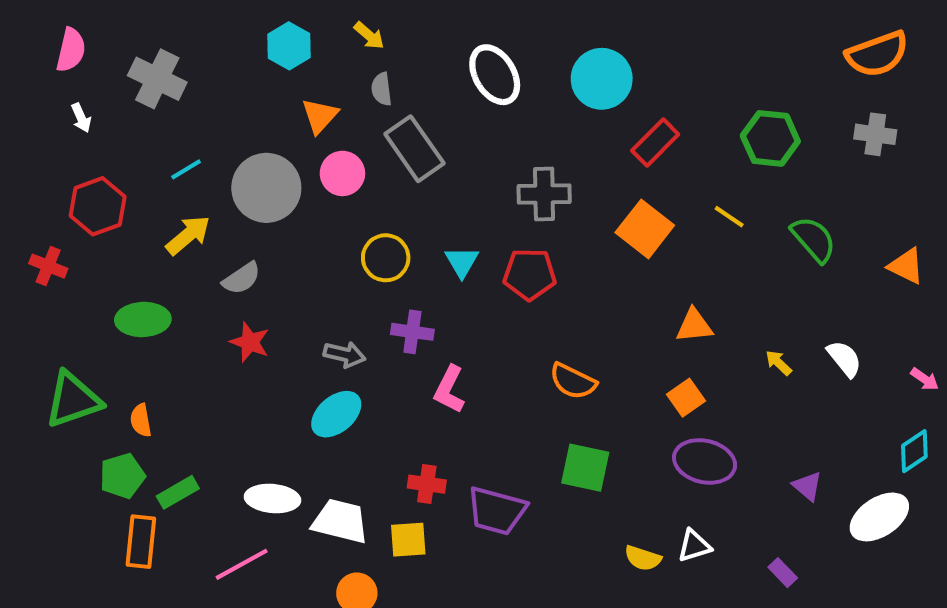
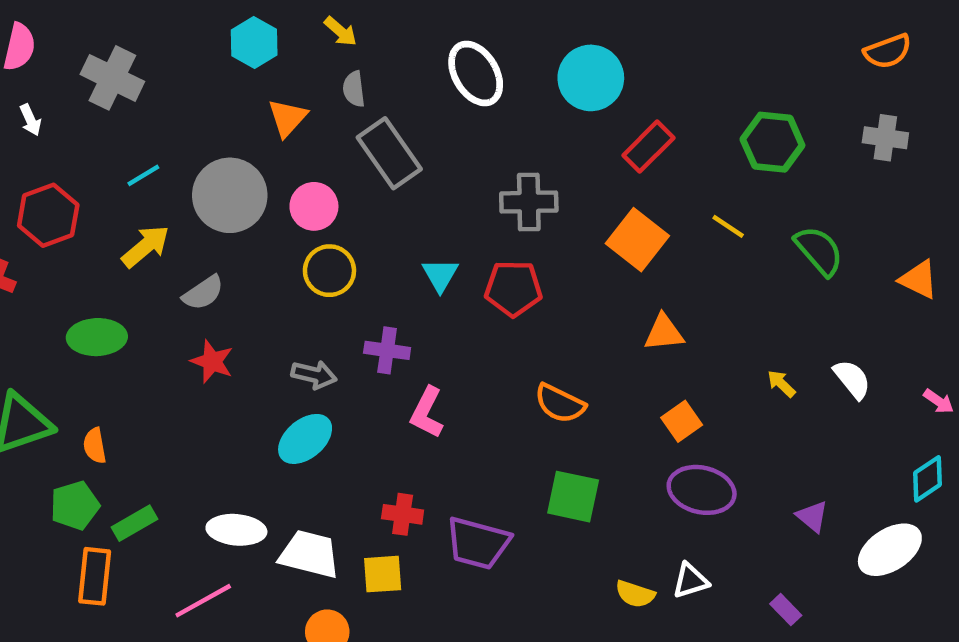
orange semicircle: (877, 54) -> (888, 51), size x0.7
pink circle: (342, 173) -> (314, 206), moved
yellow circle: (386, 258) -> (329, 271), moved
orange triangle: (694, 326) -> (664, 333), moved

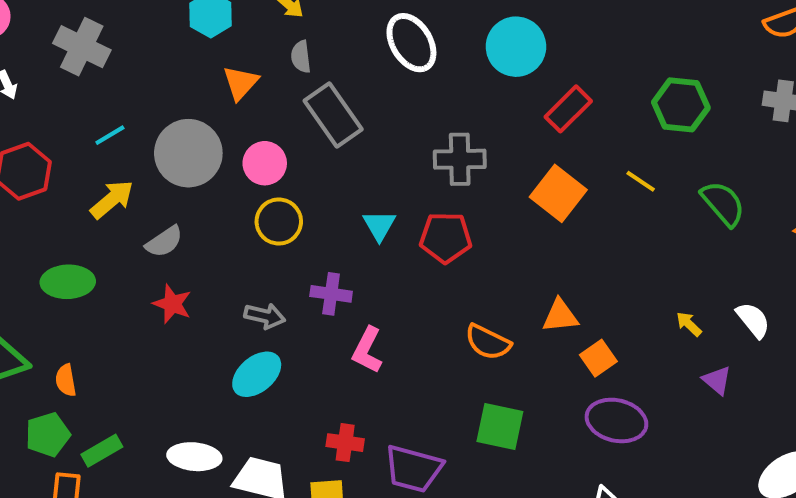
orange triangle: (664, 333) -> (560, 316), moved
purple triangle: (812, 516) -> (717, 380), moved

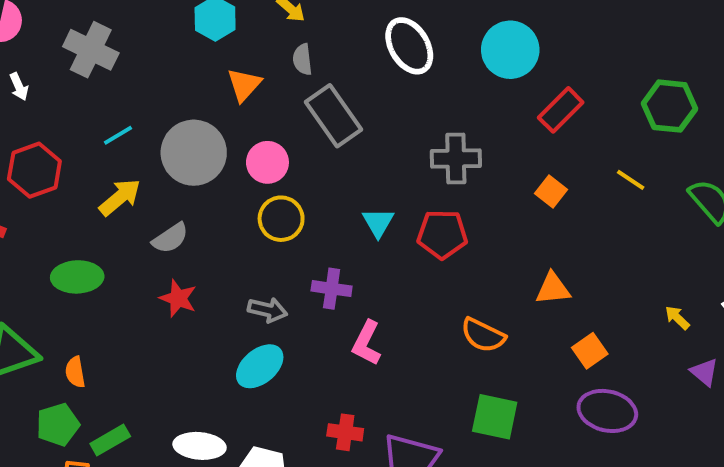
orange square: (558, 193) -> (551, 191), size x0.6
orange triangle: (560, 316) -> (553, 289), moved

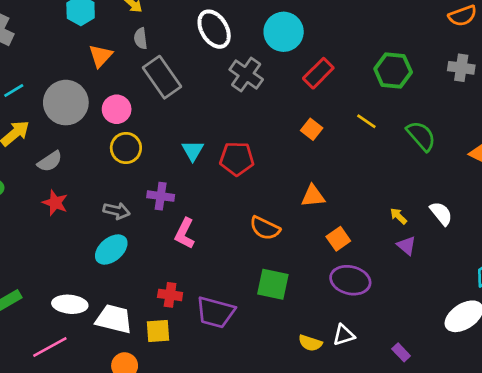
gray cross: (456, 158) -> (246, 75), moved, turned 36
purple triangle: (704, 372) -> (406, 245), moved

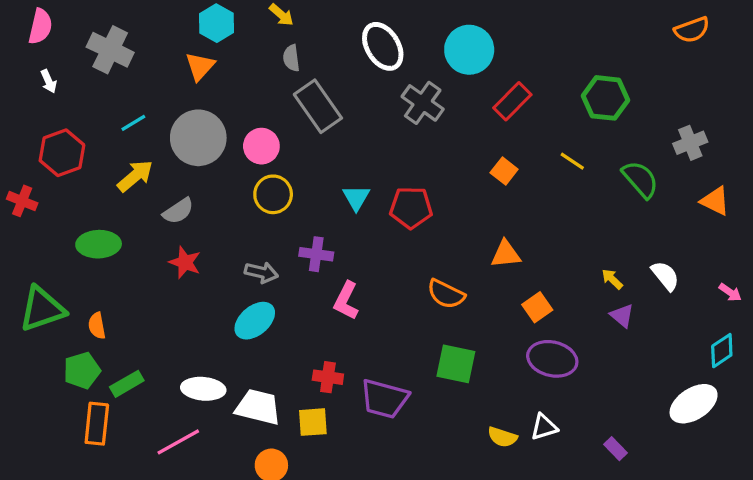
orange triangle: (101, 56) -> (200, 66), moved
gray cross: (461, 68) -> (690, 143), moved, turned -30

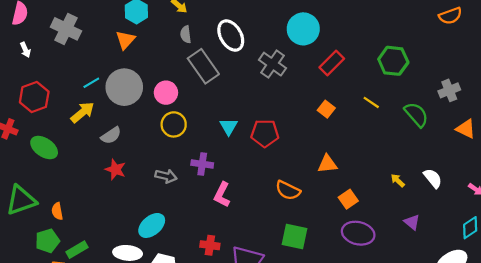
white ellipse: (383, 46) -> (231, 36), moved
cyan line: (133, 123) -> (91, 83), moved
green ellipse: (99, 244) -> (44, 148), moved, turned 36
purple triangle: (622, 316) -> (412, 222), moved
cyan ellipse: (255, 321) -> (152, 225), moved

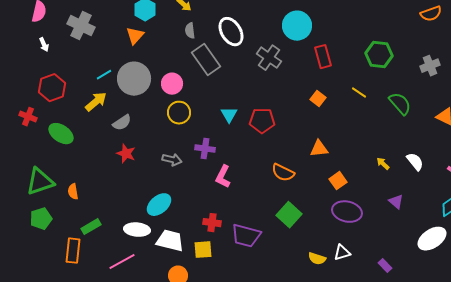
red rectangle: (332, 63) -> (323, 57), turned -60
gray cross: (449, 90) -> (430, 66), moved
green square: (294, 236) -> (289, 215), turned 30
green pentagon: (47, 241) -> (41, 219), moved

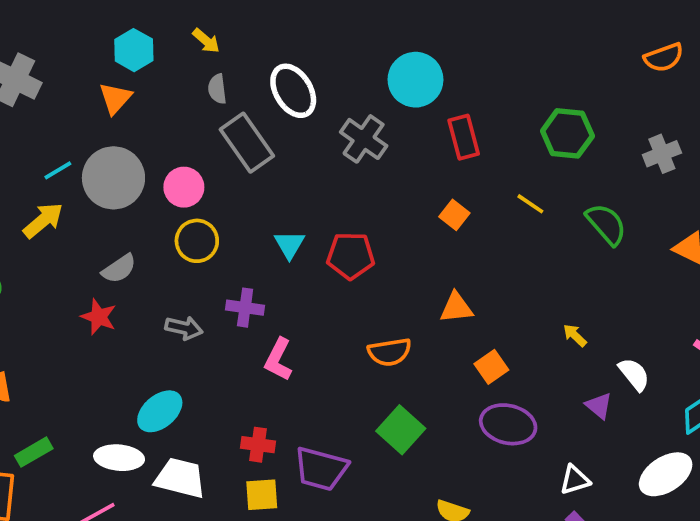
gray semicircle: (122, 123) -> (119, 269), moved
white semicircle: (415, 162) -> (634, 374), moved
orange semicircle: (283, 173) -> (390, 352), turned -35
yellow square: (203, 250) -> (262, 495), moved
white triangle: (342, 253) -> (575, 480), moved

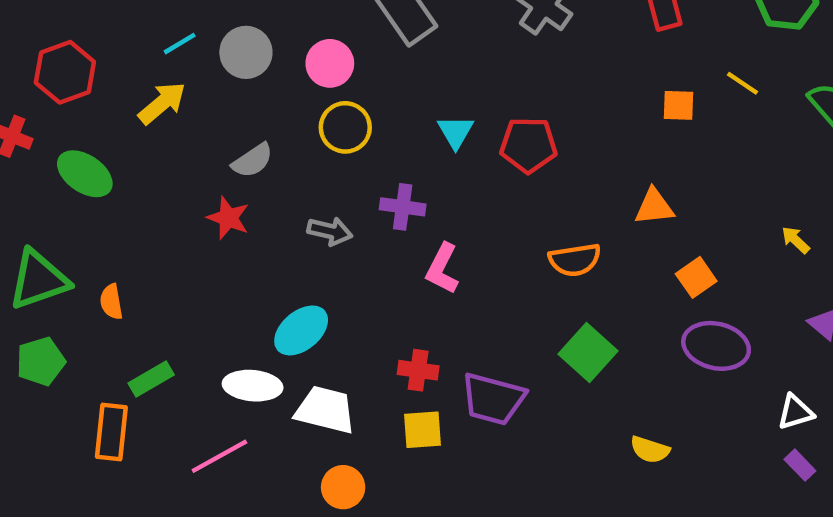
gray circle: (113, 178) -> (246, 52), size x0.7
orange square: (454, 215) -> (679, 105), moved, turned -36

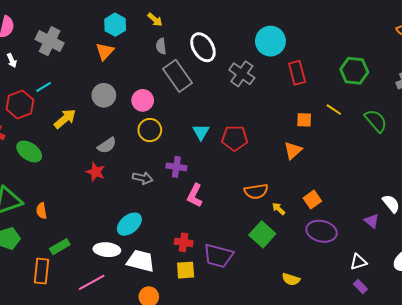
cyan line: (180, 44) -> (43, 87), moved
orange triangle: (654, 207) -> (293, 150), moved, turned -36
yellow arrow: (796, 240) -> (279, 209), moved

